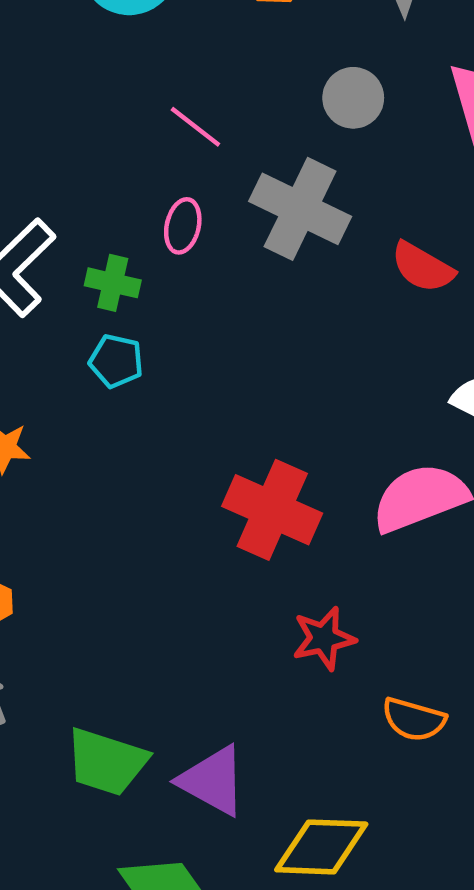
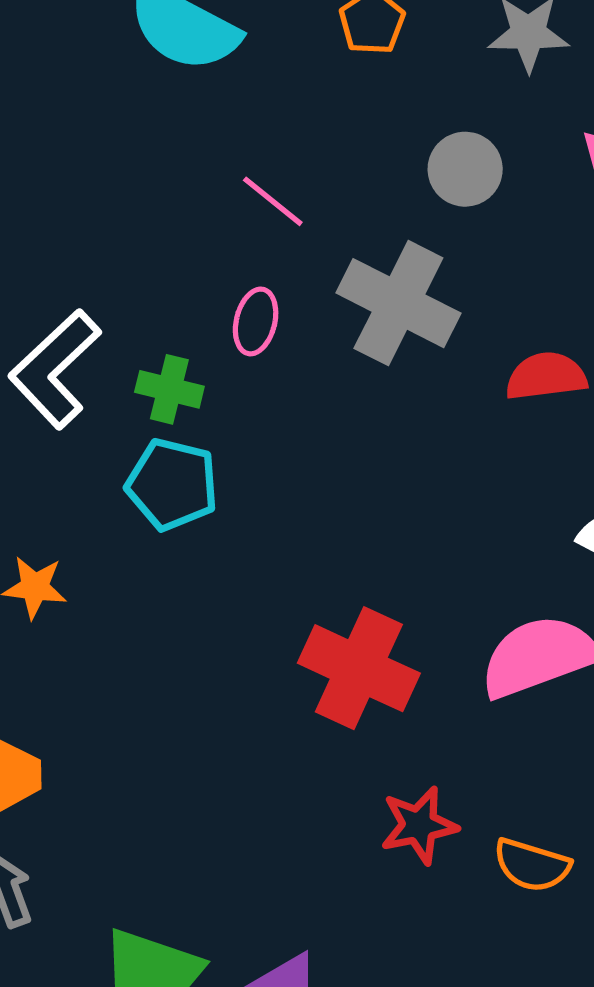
red semicircle: (423, 267) -> (546, 376), turned 142
cyan pentagon: (116, 361) -> (172, 484), size x1.4
orange semicircle: (414, 719) -> (532, 865), moved

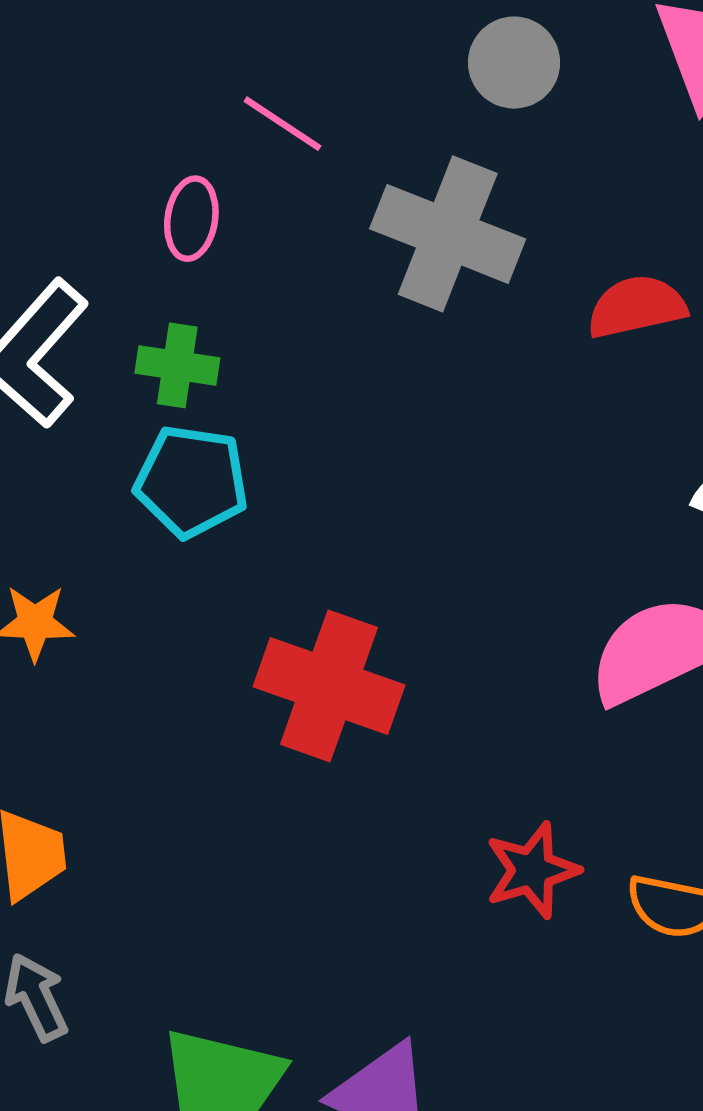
pink ellipse: (256, 321) -> (191, 219), moved
red cross: (359, 668) -> (329, 686), moved

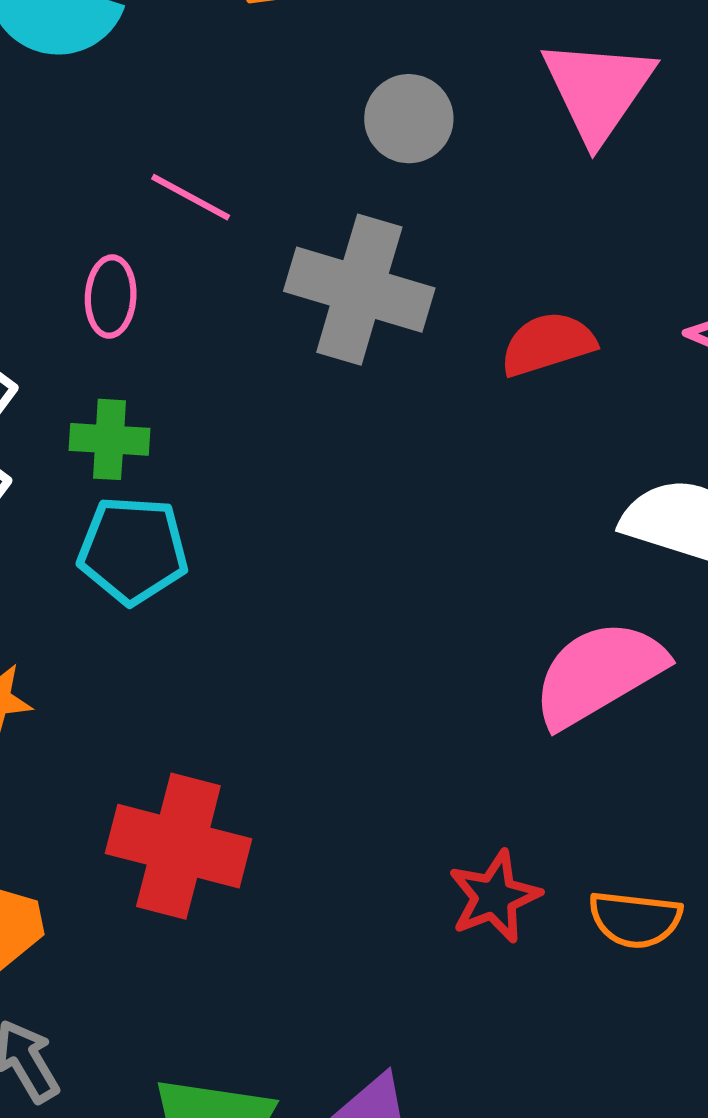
red cross: (329, 686) -> (178, 846), moved

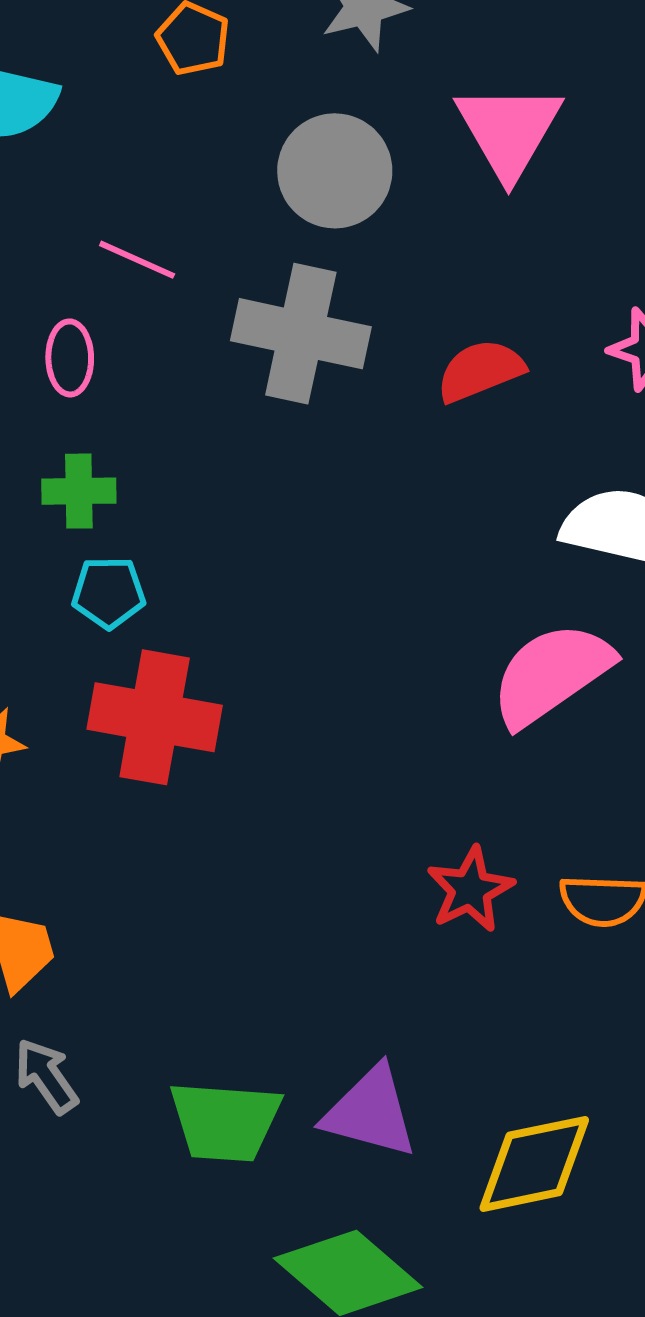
gray circle: (409, 119) -> (335, 171), size x1.4
cyan pentagon: (133, 550) -> (109, 593), size x0.7
red cross: (178, 846) -> (155, 717), moved

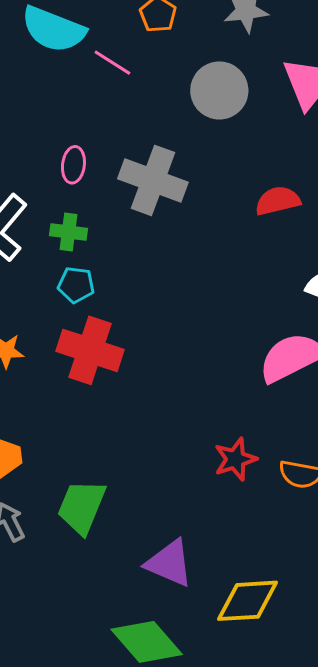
pink line: (137, 260) -> (112, 63), moved
gray cross: (301, 334) -> (153, 180), moved
green trapezoid: (225, 1121) -> (82, 507), moved, turned 100

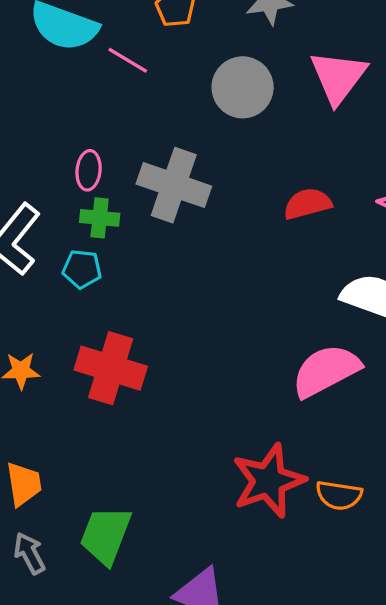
green cross: (68, 232) -> (100, 218), moved
cyan pentagon: (76, 285) -> (82, 269), moved
red star: (235, 459) -> (269, 481), size x1.6

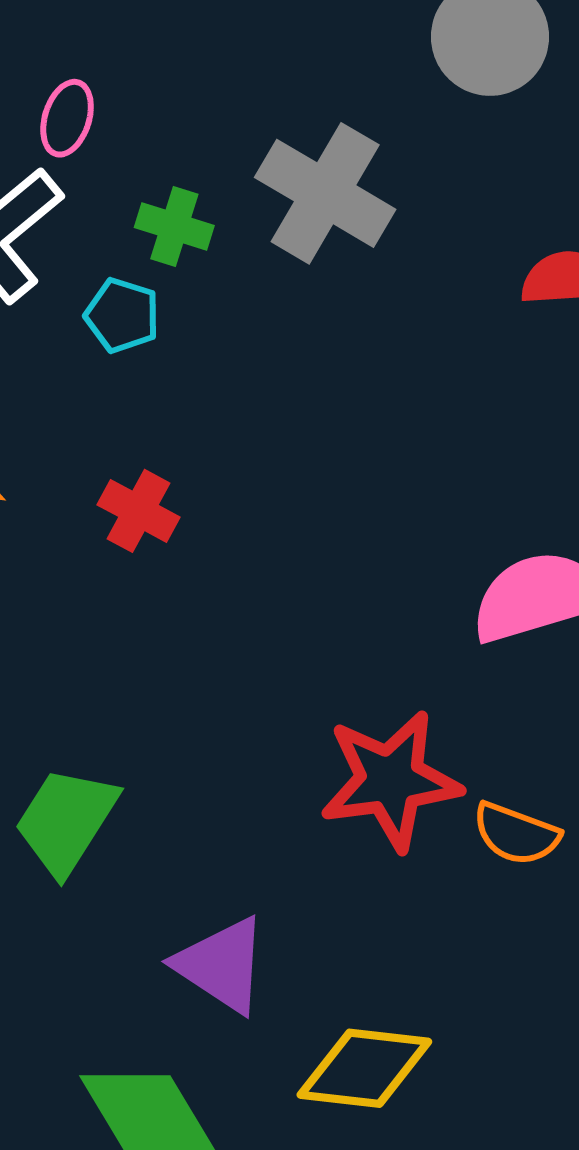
pink ellipse: (89, 170) -> (67, 118), moved
red cross: (111, 368) -> (138, 511), size x0.6

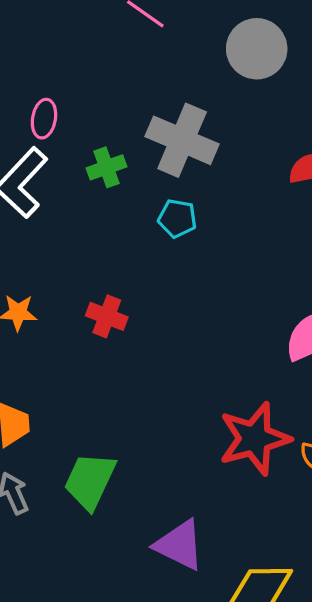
green cross: (174, 227) -> (106, 167), turned -30
cyan pentagon: (122, 315) -> (177, 218), moved

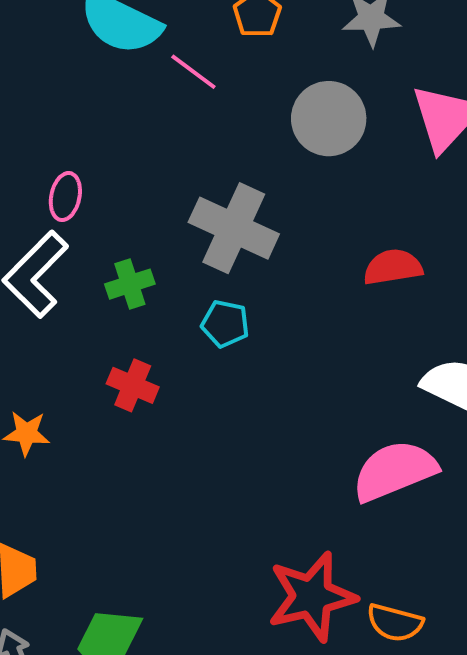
green cross: (106, 167) -> (130, 284), moved
red cross: (107, 316) -> (133, 385), moved

